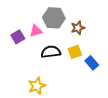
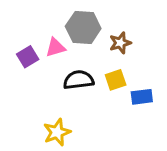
blue rectangle: (92, 63) -> (142, 97), turned -56

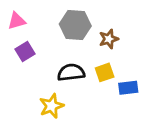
pink triangle: (55, 47) -> (17, 21), moved
yellow star: (57, 132) -> (52, 106), moved

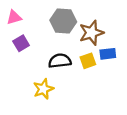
brown star: (109, 39) -> (91, 33), size x1.5
blue rectangle: (128, 88) -> (108, 54), moved

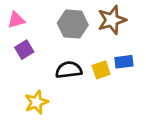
brown star: (91, 33) -> (112, 20), moved
yellow star: (43, 89) -> (36, 102), moved

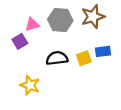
pink triangle: (16, 20) -> (32, 24), moved
yellow star: (36, 102) -> (30, 85), turned -30

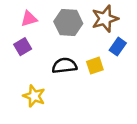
pink triangle: (32, 24) -> (29, 19), moved
blue rectangle: (103, 51) -> (118, 47), moved, turned -48

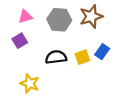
blue rectangle: (118, 47) -> (102, 52), moved

